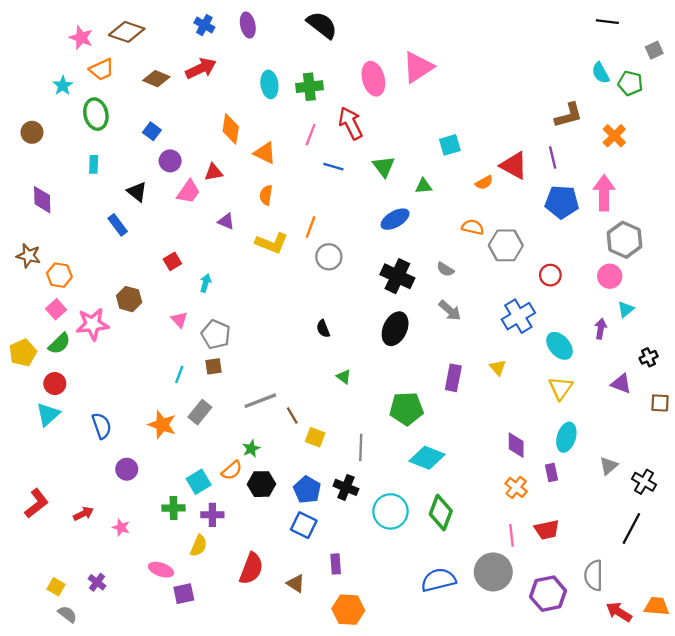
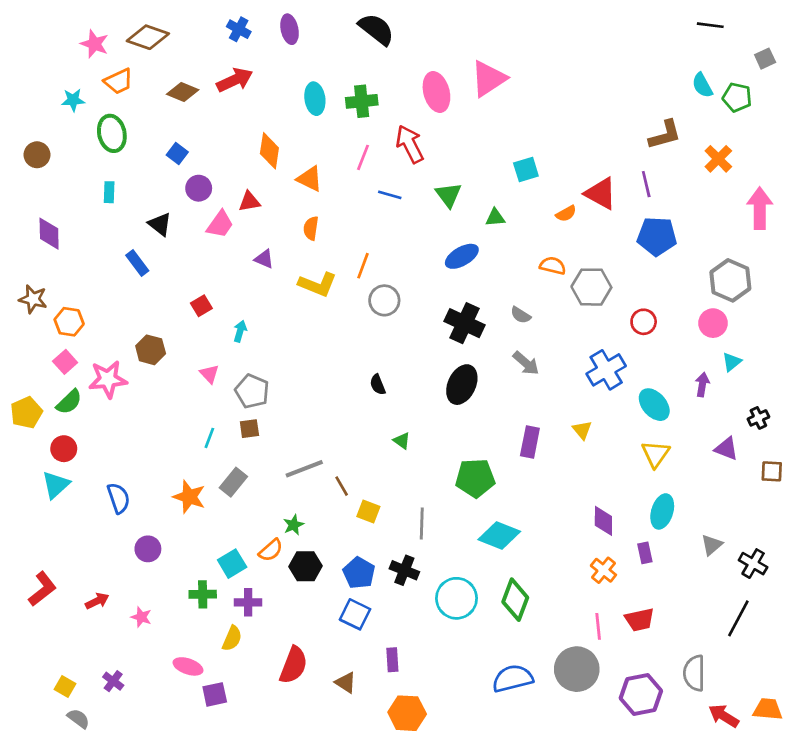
cyan star: (63, 86) -> (73, 100), turned 30
pink arrow: (604, 193) -> (760, 208), moved

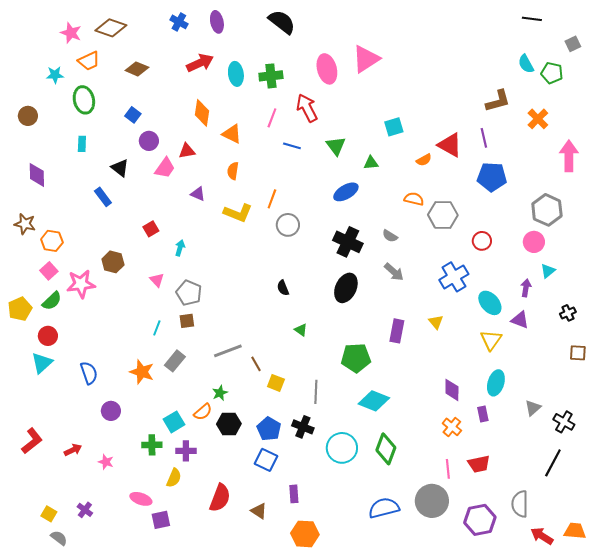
red arrow: (235, 80) -> (200, 63), moved
purple triangle: (726, 449) -> (520, 320), moved

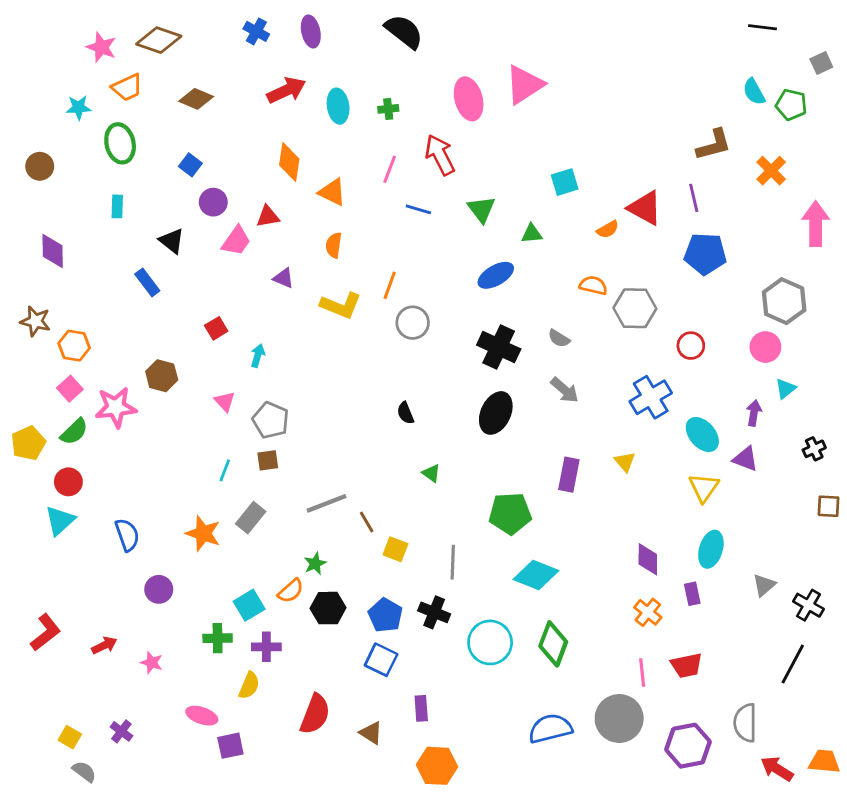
green cross: (271, 76) -> (388, 109), size x0.6

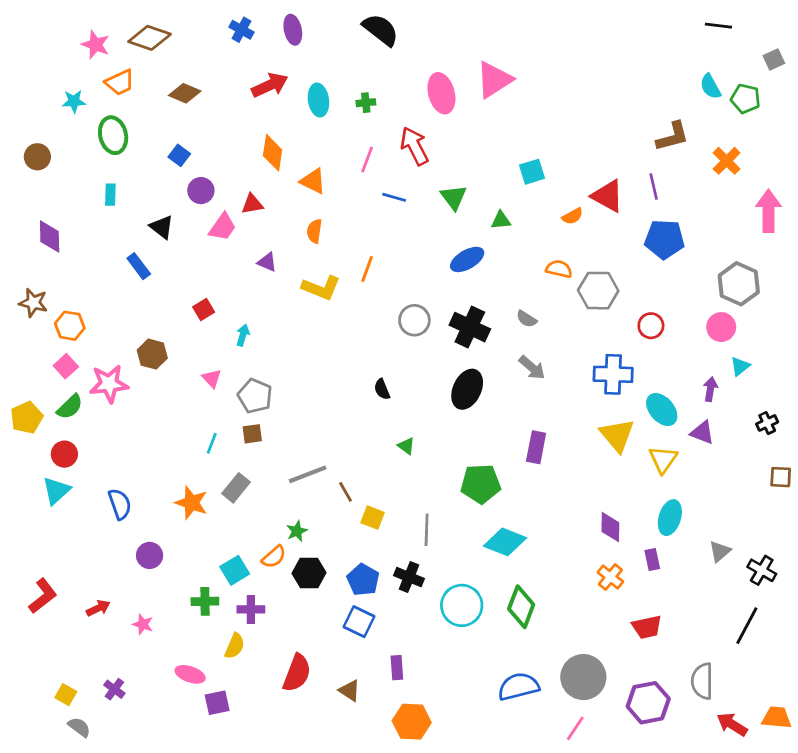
gray circle: (413, 323) -> (414, 320), moved
blue cross: (651, 397) -> (613, 374), turned 33
yellow triangle: (625, 462) -> (617, 435), moved, size x1.8
pink line: (642, 673) -> (575, 728), moved, turned 40

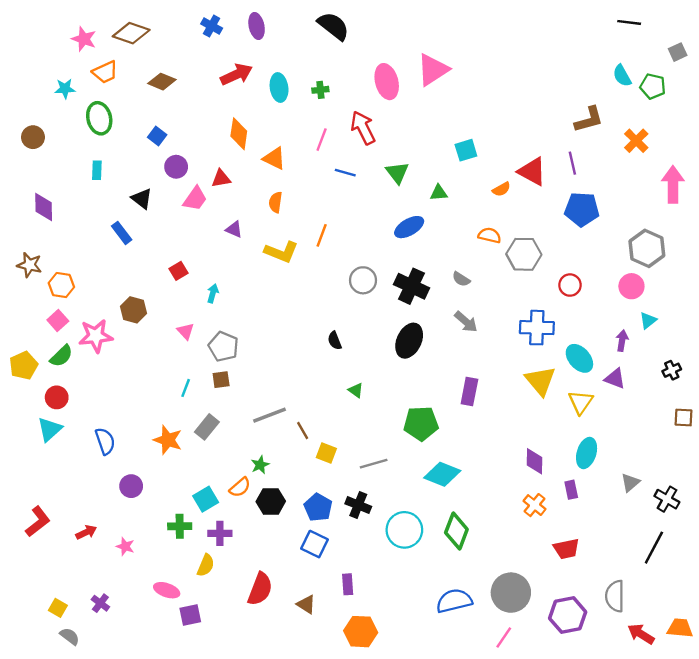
gray line: (427, 530) -> (374, 464), turned 72

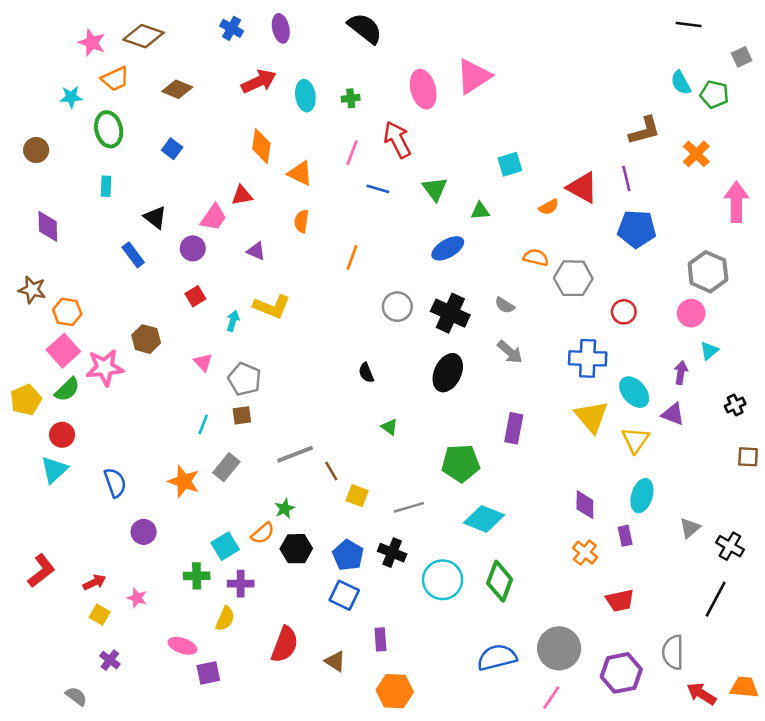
purple circle: (176, 167) -> (193, 248), moved
yellow L-shape: (281, 252) -> (272, 307), moved
pink square: (58, 321) -> (63, 351), size x1.4
yellow square: (58, 608) -> (100, 615), moved

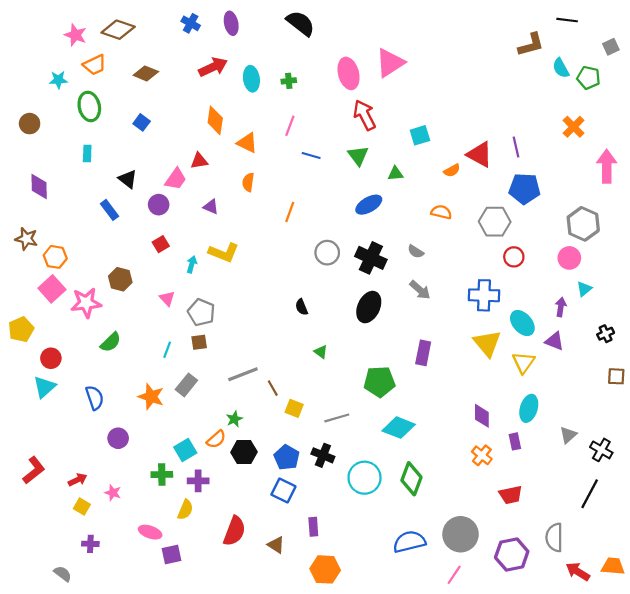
brown L-shape: (644, 131) -> (531, 45), moved
red arrow: (397, 140) -> (365, 115), moved
gray hexagon: (573, 278) -> (495, 222), moved
green semicircle: (67, 389) -> (111, 342), moved
purple cross: (110, 660) -> (90, 544), turned -35

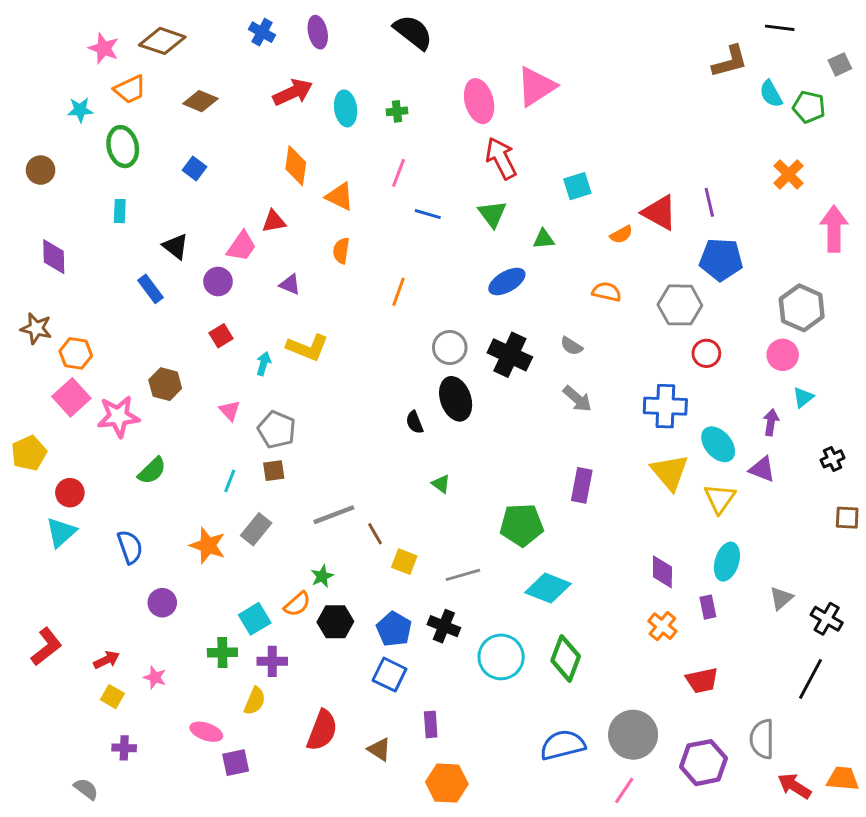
black ellipse: (369, 307) -> (456, 399), moved, turned -44

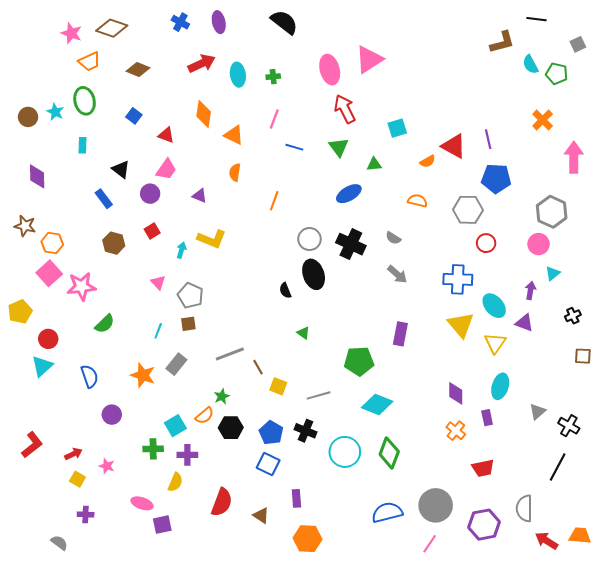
cyan star: (80, 110) -> (55, 112), moved, turned 30
red triangle: (274, 221) -> (166, 135), moved, turned 30
brown hexagon: (165, 384) -> (114, 243), moved

